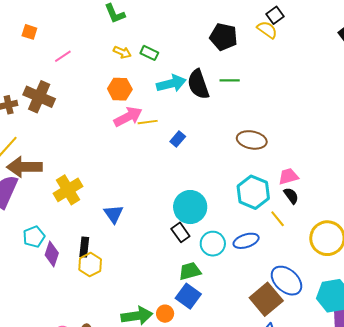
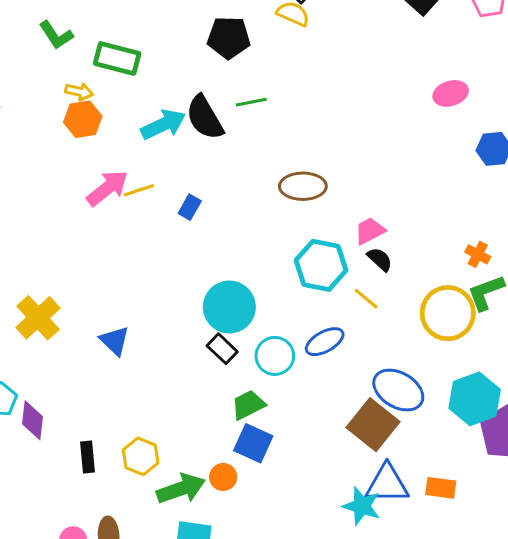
green rectangle: (149, 53) -> (117, 58), moved, size x1.6
orange hexagon: (120, 89) -> (83, 119), moved
black rectangle: (84, 247) -> (87, 457), moved
yellow hexagon: (90, 265) -> (141, 456), moved

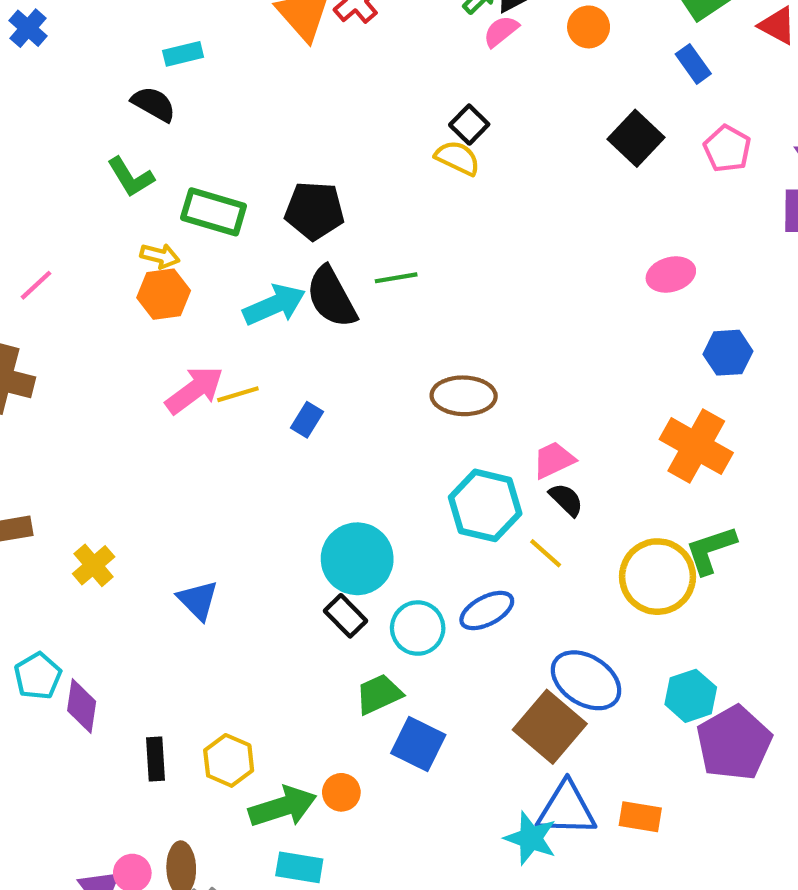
black pentagon: (229, 38) -> (314, 211), moved
orange cross: (478, 254) -> (696, 446), moved, size x2.0
yellow cross: (38, 318) -> (94, 565), size x0.7
cyan hexagon: (475, 399) -> (691, 696), size x0.7
blue square: (253, 443) -> (418, 744), moved

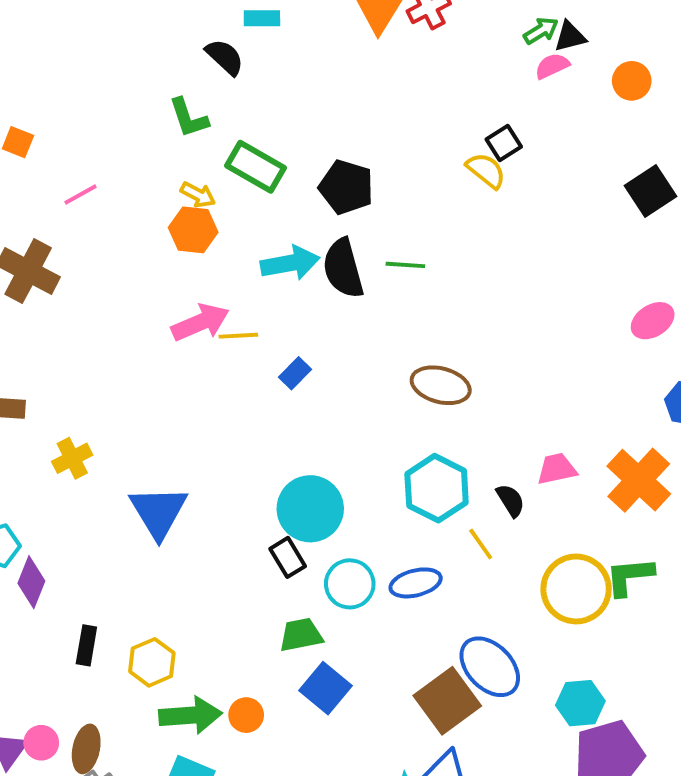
pink ellipse: (671, 275) -> (653, 321), turned -30
pink trapezoid: (554, 460) -> (557, 469), moved
blue triangle: (198, 600) -> (158, 512), size x1.5

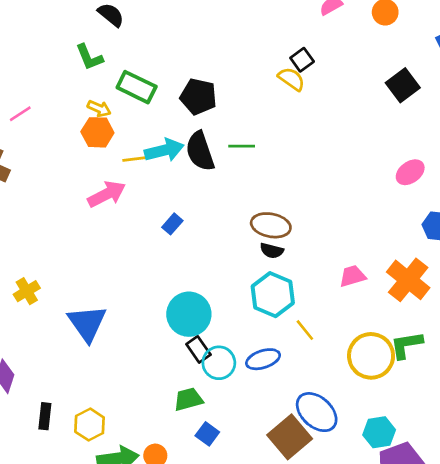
yellow line: (238, 336) -> (136, 159), moved
black semicircle: (511, 500) -> (272, 251), moved, turned 140
black rectangle: (288, 557) -> (198, 349), moved
blue square: (325, 688) -> (207, 434), size x0.7

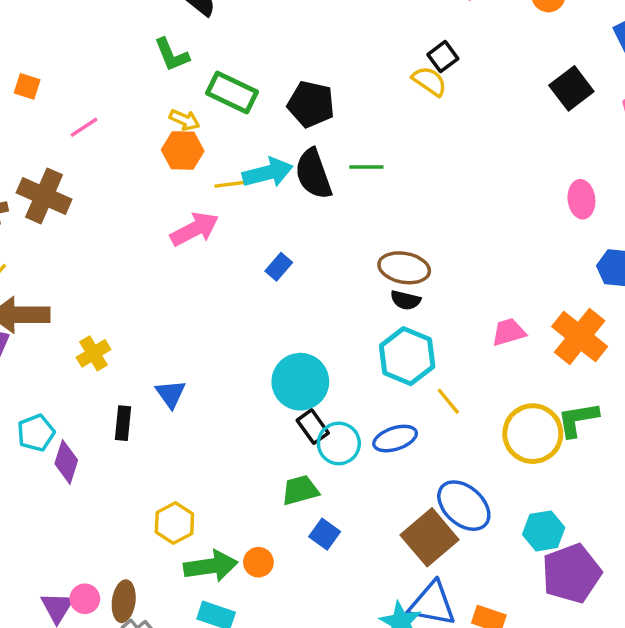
pink ellipse: (410, 172) -> (581, 199), turned -60
blue triangle: (87, 323) -> (171, 394), size x0.6
black rectangle: (45, 416) -> (123, 423), moved

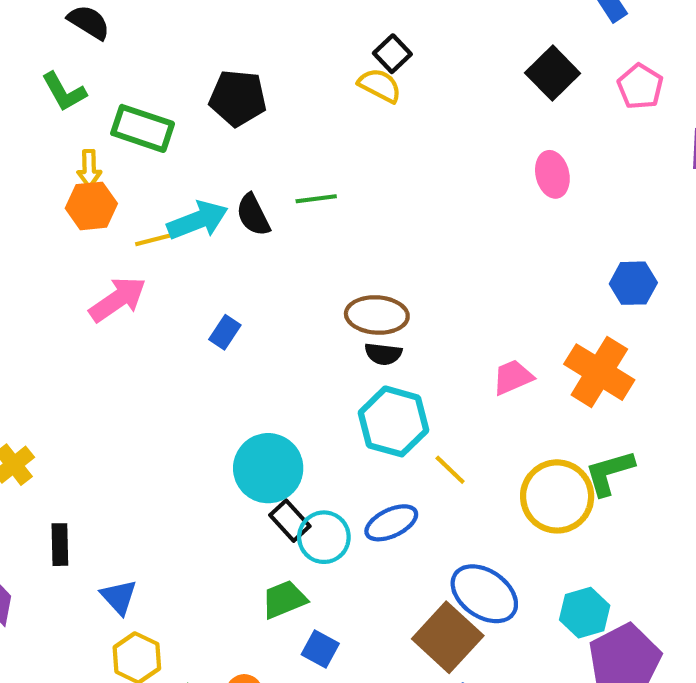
black pentagon: (311, 104) -> (238, 98), moved
yellow arrow: (185, 120) -> (89, 169), turned 72
black semicircle: (313, 174) -> (253, 215), size x0.7
pink ellipse: (581, 199) -> (552, 174), moved
blue triangle: (171, 394) -> (119, 597), moved

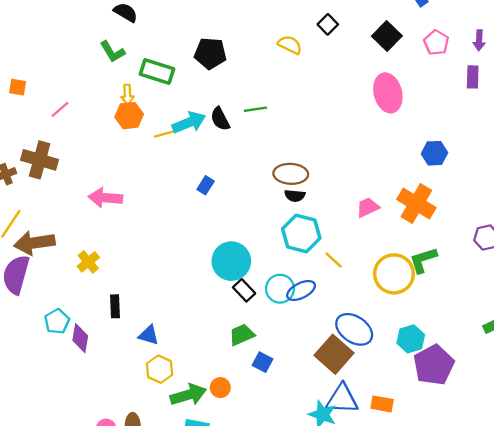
black square: (392, 54) -> (328, 24), moved
pink ellipse: (552, 174) -> (388, 93), size x1.5
pink arrow: (118, 299) -> (105, 198), moved, turned -140
cyan circle: (324, 537) -> (280, 289), moved
blue triangle: (119, 597) -> (149, 335), turned -30

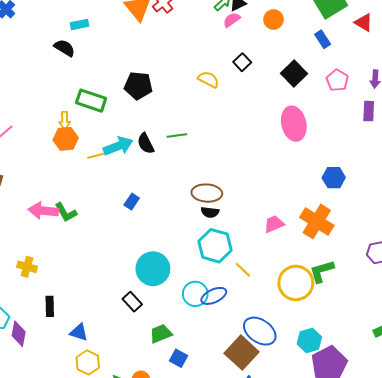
green L-shape: (112, 52) -> (66, 212), moved
yellow cross: (88, 262) -> (27, 267), turned -36
black rectangle: (244, 290) -> (132, 302), moved

